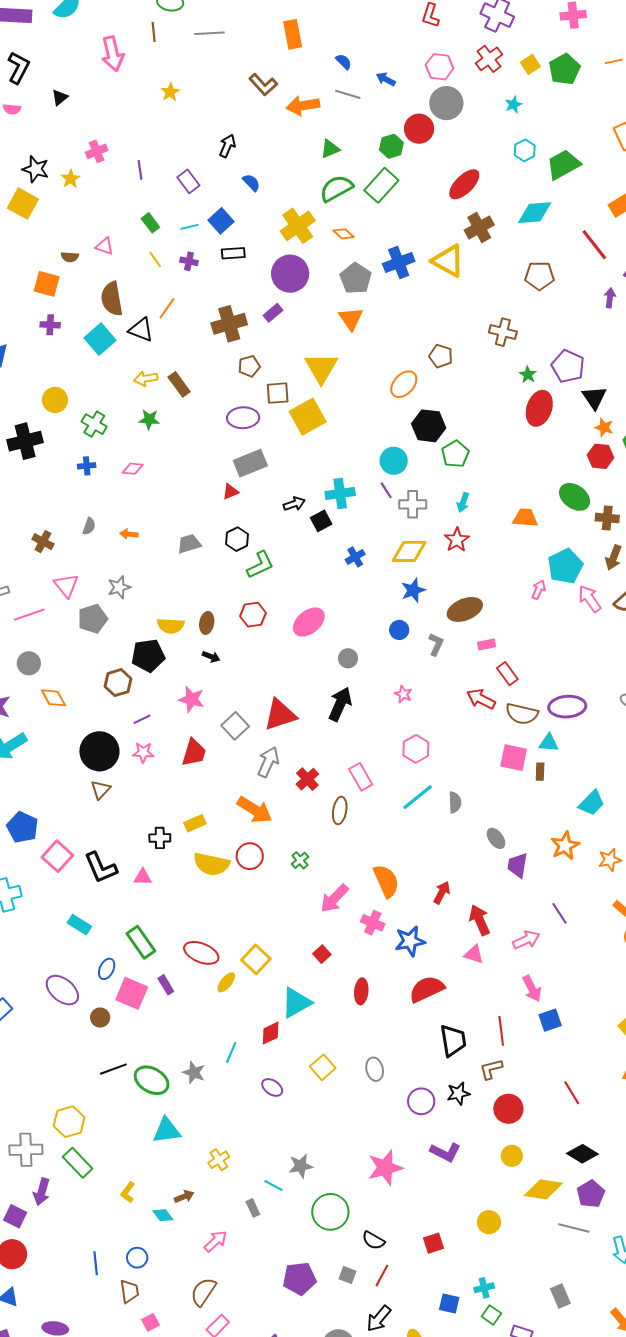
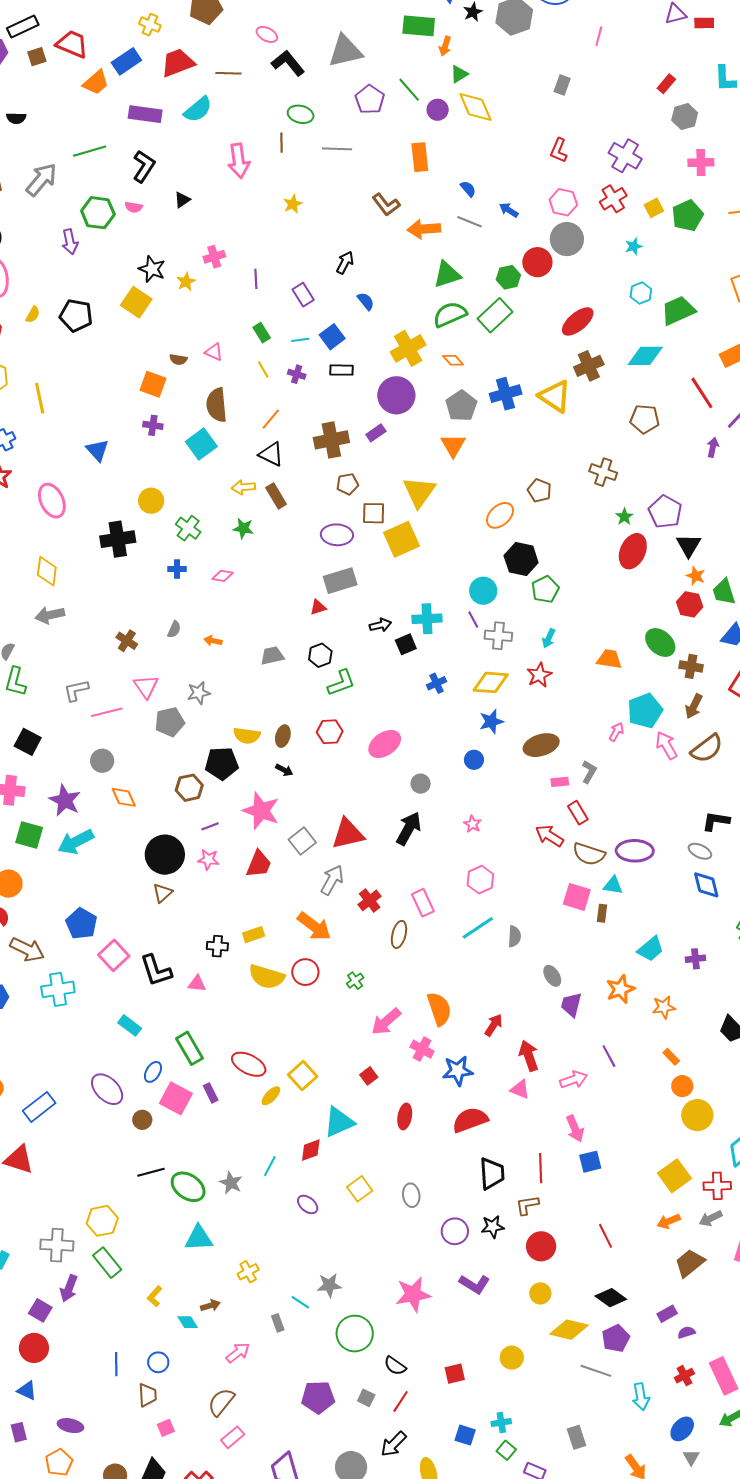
green triangle: (330, 149) -> (447, 274), size x1.4
black triangle: (141, 330) -> (271, 454), moved
gray L-shape: (436, 644) -> (589, 772), moved
pink star: (191, 699) -> (261, 811), size x1.4

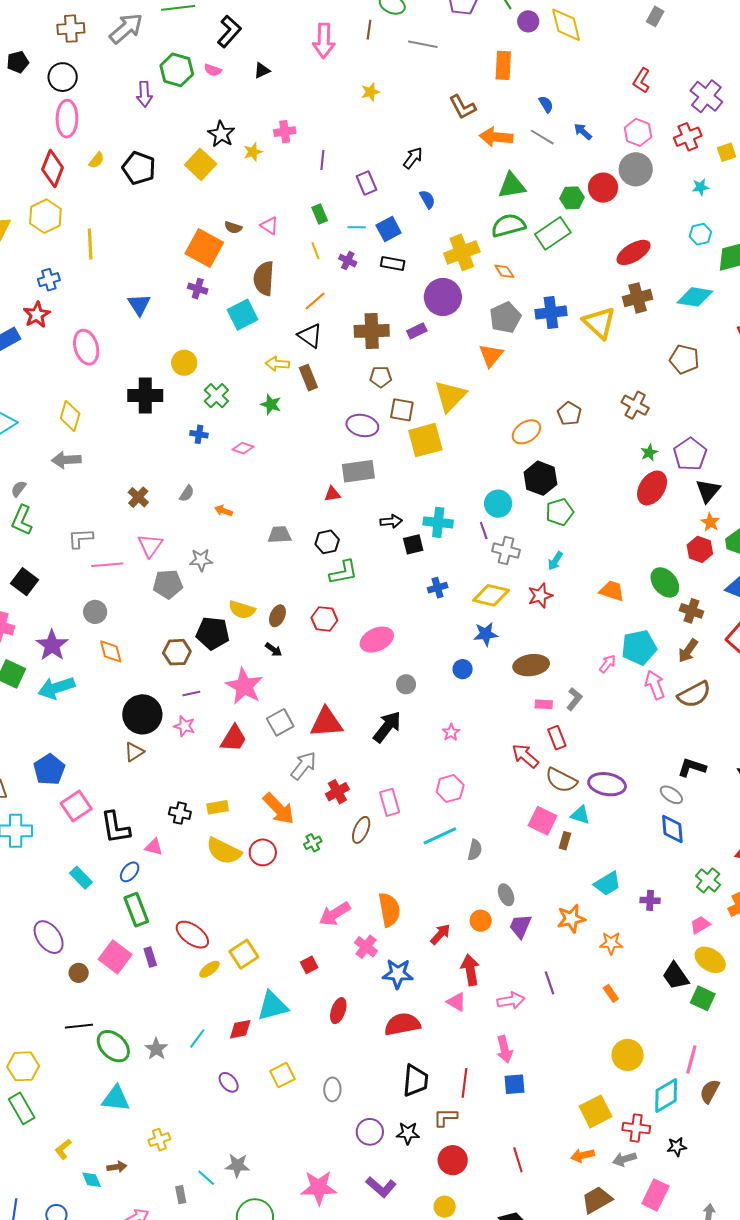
orange square: (153, 384) -> (204, 248), size x1.4
green cross: (355, 981) -> (313, 843), moved
blue ellipse: (153, 1072) -> (130, 872), moved
orange circle: (682, 1086) -> (481, 921), moved

